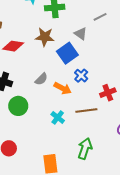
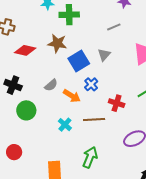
gray triangle: (81, 34) -> (104, 55), moved, turned 32
red cross: (108, 93) -> (117, 103), turned 35

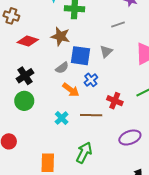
blue square: (79, 61) -> (80, 56), turned 35
black cross: (13, 85) -> (25, 76), moved, turned 30
gray semicircle: (51, 85) -> (62, 68), moved

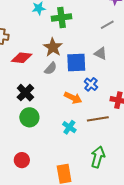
brown star: (60, 36) -> (53, 47), turned 30
gray triangle: (106, 51) -> (101, 53), turned -40
gray semicircle: (62, 68) -> (51, 68), moved

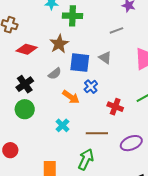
gray semicircle: (51, 68) -> (55, 74), moved
brown line: (98, 119) -> (97, 133), moved

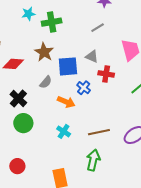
red cross: (115, 107) -> (106, 74), moved

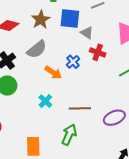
blue square: (68, 66) -> (70, 18), moved
gray semicircle: (46, 82) -> (37, 49), size x1.5

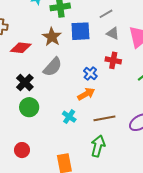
gray triangle: (87, 33) -> (113, 33), moved
orange arrow: (53, 73) -> (86, 94), moved, turned -54

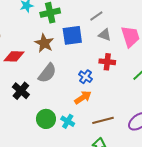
green circle: (29, 107) -> (46, 119), moved

